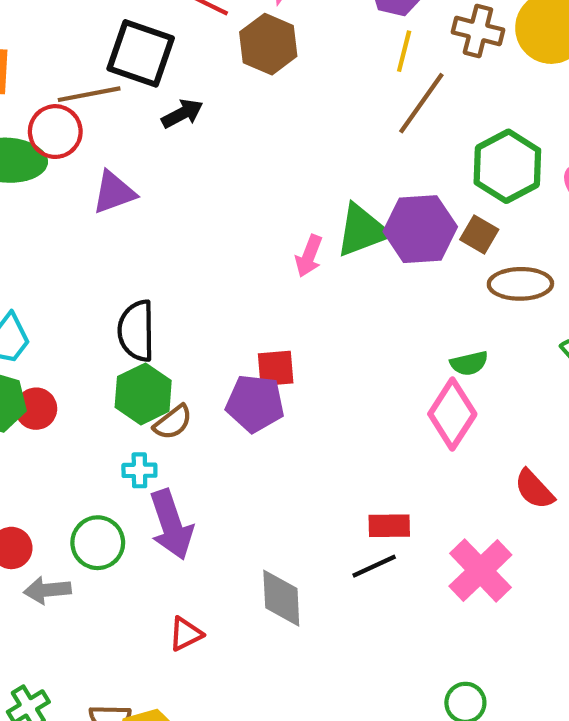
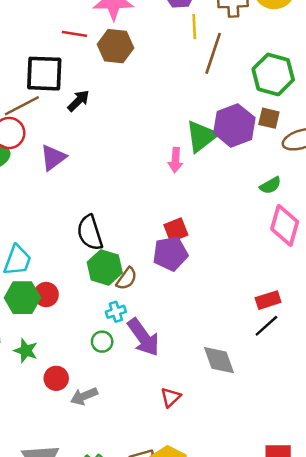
green semicircle: (469, 363) -> (270, 185), moved
green circle: (98, 543) -> (102, 342), moved, size x0.7

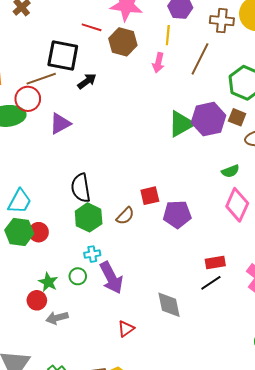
yellow line: (194, 27) -> (168, 35), moved
pink arrow: (175, 160) -> (158, 63), moved
purple pentagon: (170, 254) -> (177, 214), moved
brown semicircle: (127, 279) -> (125, 216), moved
green star: (26, 351) -> (48, 282), moved

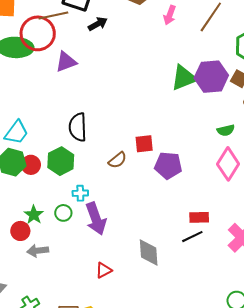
red circle: (28, 99) -> (38, 33), size x1.4
green hexagon: (89, 217) -> (61, 161), moved

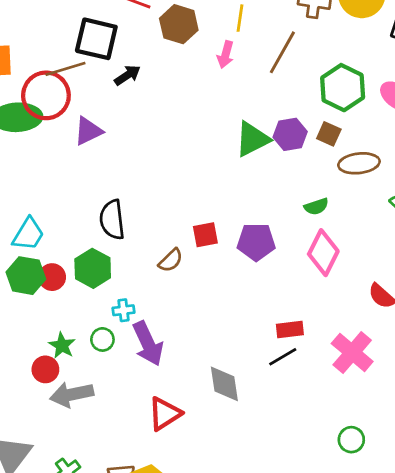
purple hexagon: (211, 77) -> (290, 134), size x0.7
purple pentagon: (168, 165) -> (256, 242), moved
gray arrow: (38, 251) -> (72, 394), size x1.4
red triangle: (104, 270) -> (165, 414), size x1.5

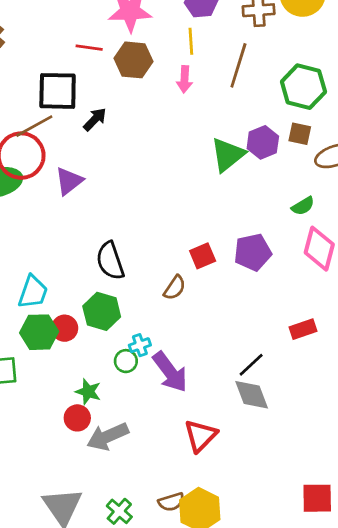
green circle: (102, 339) -> (126, 361), moved
black line: (283, 357) -> (251, 365), moved

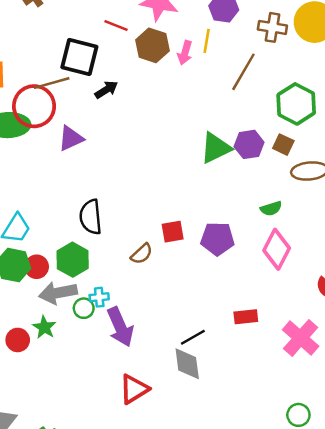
pink arrow: (184, 79) -> (185, 53), moved
red circle: (77, 418) -> (18, 340), moved
gray arrow: (108, 436) -> (58, 293), moved

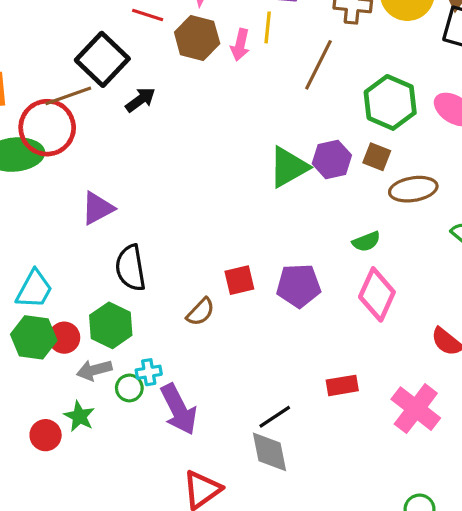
black square: (79, 57) -> (102, 59), turned 33
purple triangle: (71, 138) -> (98, 208), moved
gray arrow: (58, 293) -> (94, 370), size x0.7

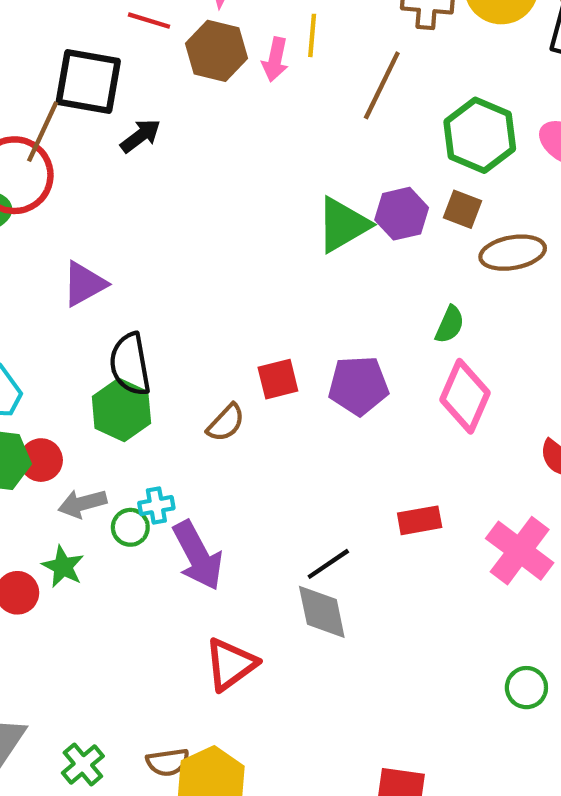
black square: (102, 59) -> (88, 82), turned -33
brown line: (68, 96) -> (43, 132), turned -45
green semicircle: (366, 242) -> (450, 324), turned -44
green hexagon: (111, 325) -> (121, 410), moved

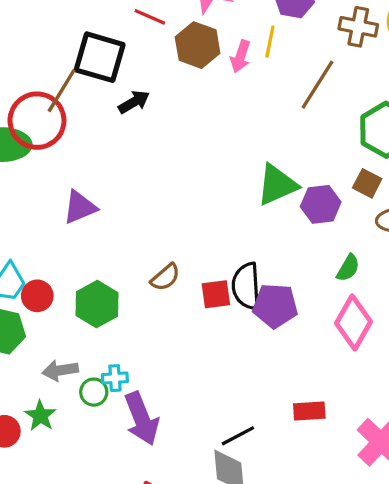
purple hexagon: (402, 214) -> (321, 204), moved
black semicircle: (130, 364) -> (246, 286), moved
brown semicircle: (226, 423) -> (165, 277), moved
red circle: (41, 460) -> (37, 296), moved

